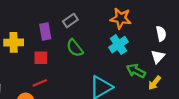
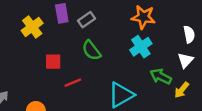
purple rectangle: (45, 31) -> (62, 13), moved
yellow cross: (14, 42) -> (32, 27), moved, turned -36
red line: (40, 83) -> (73, 83), moved

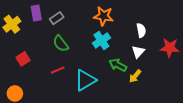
red square: (53, 62) -> (23, 59), moved, turned -32
red line: (73, 83) -> (58, 70), moved

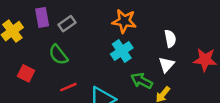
green semicircle: (61, 44) -> (58, 55), moved
red square: (23, 59) -> (26, 73), turned -32

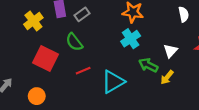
white semicircle: (170, 39) -> (184, 14), moved
red square: (26, 73) -> (46, 59), size x1.6

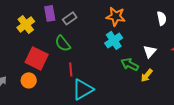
red line: (83, 71) -> (71, 69), turned -72
cyan triangle: (113, 82) -> (83, 89), moved
orange circle: (37, 96) -> (29, 80), moved

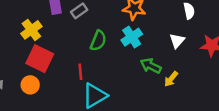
yellow cross: (26, 24) -> (31, 30), moved
green semicircle: (63, 43) -> (98, 41), moved, turned -120
white triangle: (150, 51) -> (177, 41), moved

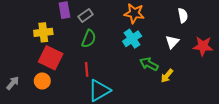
yellow cross: (31, 30) -> (43, 32), turned 30
green semicircle: (98, 41) -> (89, 39), moved

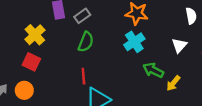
yellow cross: (43, 32) -> (35, 35), turned -36
red square: (51, 58) -> (31, 62), moved, size x0.7
orange circle: (42, 81) -> (24, 90), moved

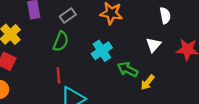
gray rectangle: (82, 16) -> (68, 15), moved
cyan cross: (134, 42) -> (102, 51), moved

